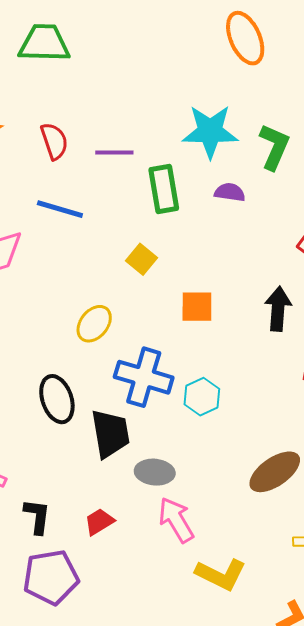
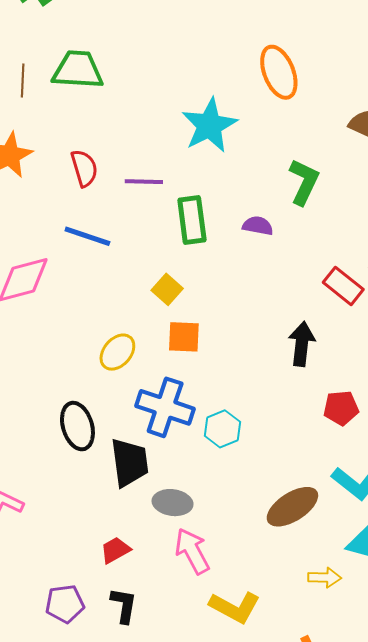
cyan star: (210, 131) -> (209, 125), moved, turned -30
orange square: (197, 307) -> (184, 337), moved
black L-shape: (37, 516) -> (124, 605), moved
purple pentagon: (51, 577) -> (65, 604), size x0.7

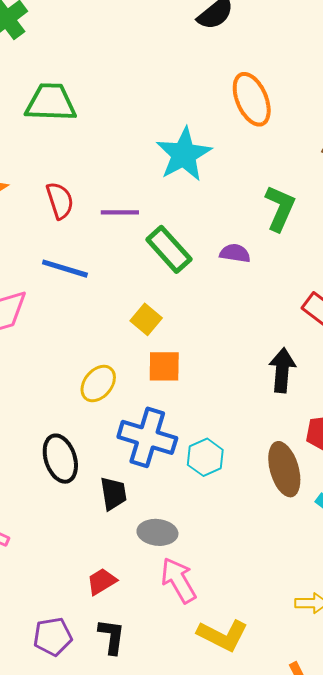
green rectangle: (192, 220) -> (169, 249), turned -33
black trapezoid: (130, 462) -> (113, 493), size x0.7
brown ellipse: (292, 507) -> (284, 469), moved, turned -72

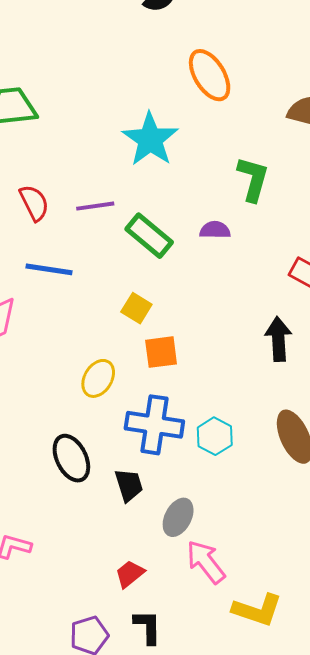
gray ellipse: (157, 532) -> (178, 517), turned -60

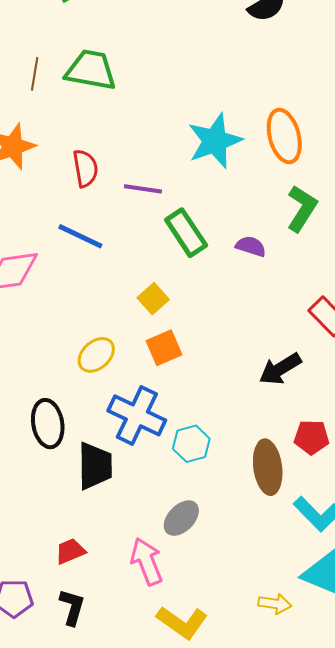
orange ellipse: (210, 75) -> (284, 136), moved
black arrow: (278, 339) -> (280, 369), turned -135
orange square: (161, 352) -> (164, 348), turned -33
black trapezoid: (129, 485) -> (95, 466), size x1.4
gray ellipse: (178, 517) -> (181, 518), moved

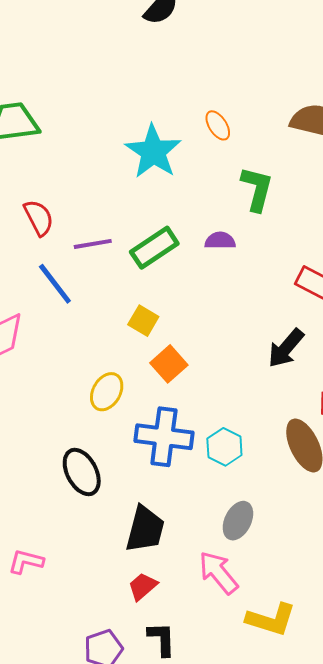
orange ellipse: (284, 136) -> (218, 125), size x0.6
purple line: (143, 189) -> (93, 244), moved
green rectangle: (186, 233) -> (154, 248), turned -72
blue line: (80, 236) -> (55, 284), turned 45
black trapezoid: (95, 466) -> (145, 529), moved, turned 33

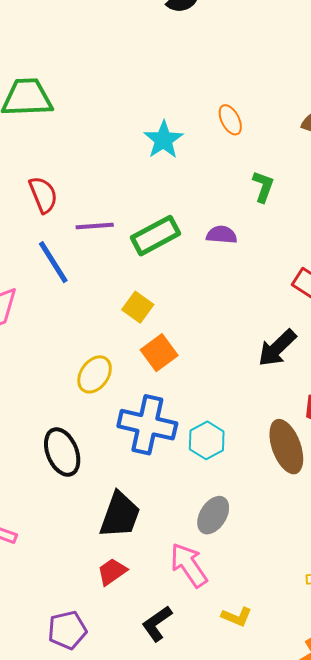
cyan star: (153, 152) -> (164, 140), size x0.7
green L-shape: (257, 189) -> (263, 187), size x0.7
yellow L-shape: (271, 619) -> (237, 617), size x0.6
black L-shape: (162, 639) -> (157, 624), moved, turned -129

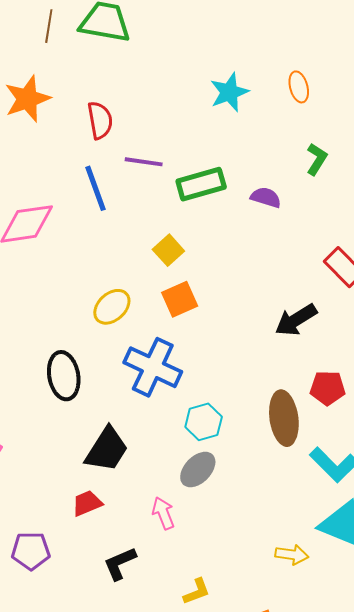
cyan hexagon: (207, 440) -> (204, 422), moved
pink arrow: (189, 565) -> (163, 513), size x0.7
yellow L-shape: (237, 617) -> (197, 592), moved, turned -56

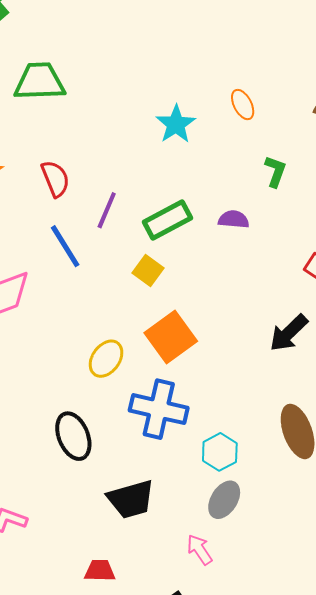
purple line: (144, 162) -> (107, 210), turned -63
yellow square: (168, 250) -> (148, 271), moved
orange square: (180, 299) -> (171, 337), size x1.4
black trapezoid: (107, 449) -> (131, 499), turned 54
red trapezoid: (87, 503) -> (100, 571), moved, turned 36

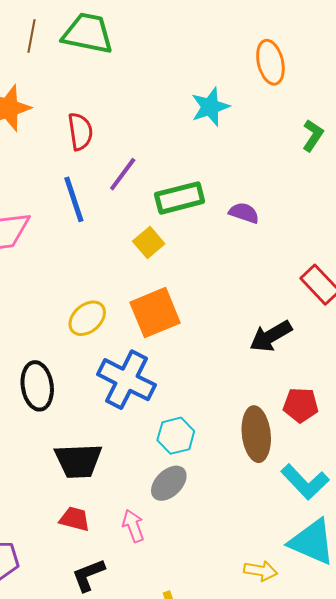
orange ellipse: (243, 105) -> (270, 62), moved, size x1.4
green L-shape: (275, 171) -> (313, 135), moved
red trapezoid: (100, 571) -> (75, 519), moved

